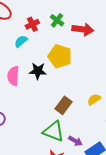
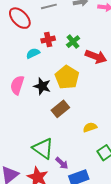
brown rectangle: (64, 105) -> (60, 109), moved

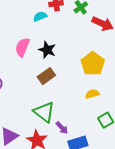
yellow pentagon: (67, 77) -> (93, 64), moved
brown rectangle: (60, 109) -> (46, 76), moved

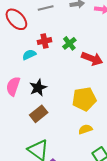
black star: (47, 50) -> (38, 88), turned 30
yellow pentagon: (93, 64) -> (84, 99), turned 30

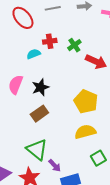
yellow pentagon: (84, 99) -> (86, 101), turned 30
yellow semicircle: (85, 129) -> (85, 132), size x1.5

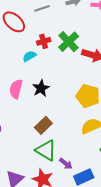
green cross: (74, 45) -> (69, 42), size x1.5
brown rectangle: (39, 114) -> (43, 125), moved

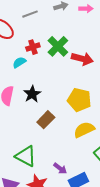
brown rectangle: (43, 125) -> (46, 120), moved
green triangle: (46, 150) -> (26, 156), moved

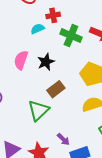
green cross: (58, 46) -> (71, 36), moved, turned -30
green triangle: (26, 156) -> (38, 110), moved, turned 40

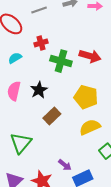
cyan semicircle: (38, 29) -> (15, 58), moved
green triangle: (38, 110) -> (21, 143), moved

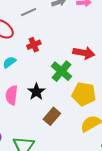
green cross: (61, 61) -> (61, 71), moved, turned 30

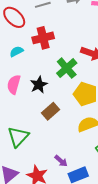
red cross: (34, 45) -> (43, 38), size x1.5

